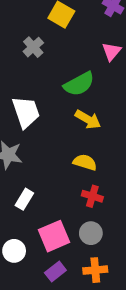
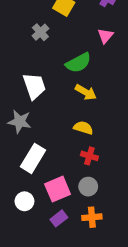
white rectangle: (24, 199) -> (33, 158), size x1.6

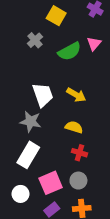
green semicircle: (78, 63) -> (70, 51), moved
white trapezoid: (34, 86) -> (43, 95), moved
gray star: (20, 122) -> (31, 122), moved

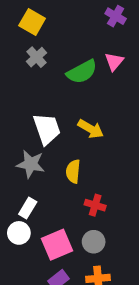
yellow square: (56, 16) -> (32, 22), moved
yellow semicircle: (74, 127) -> (73, 171), moved, turned -102
white rectangle: (28, 155) -> (28, 208), size x0.6
white circle: (20, 194) -> (19, 233), moved

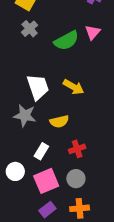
yellow semicircle: (73, 171) -> (59, 121), turned -108
red cross: (95, 205) -> (77, 149), turned -35
white rectangle: (28, 208) -> (41, 151), moved

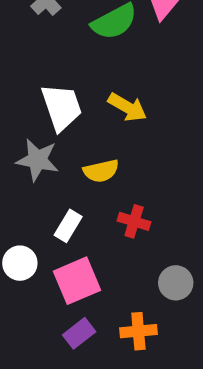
red cross: (77, 149) -> (134, 221), turned 35
gray circle: (76, 179) -> (176, 283), moved

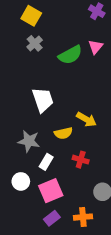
yellow arrow: (127, 107) -> (86, 119), moved
gray star: (37, 160) -> (29, 141), moved

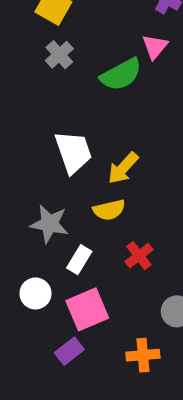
pink triangle: (96, 47) -> (155, 47), moved
yellow arrow: (86, 119) -> (123, 168), moved, turned 102
red cross: (81, 160) -> (139, 256), turned 35
purple rectangle: (52, 218) -> (69, 351), moved

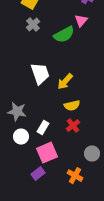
yellow semicircle: (109, 210) -> (72, 106), moved
gray star: (49, 224) -> (17, 112), moved
white circle: (35, 293) -> (21, 137), moved
orange cross: (143, 355) -> (75, 176), turned 35

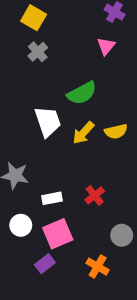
green semicircle: (64, 35) -> (82, 93), moved
yellow semicircle: (72, 106) -> (116, 131), moved
white rectangle: (43, 128) -> (52, 198), turned 48
white circle: (21, 137) -> (21, 225), moved

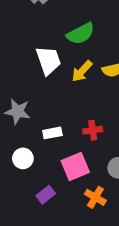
red cross: (95, 195) -> (93, 130), turned 30
pink square: (58, 234) -> (75, 166), moved

